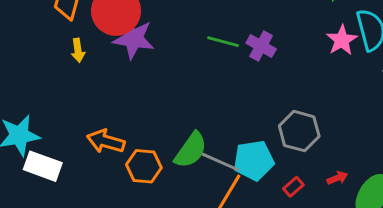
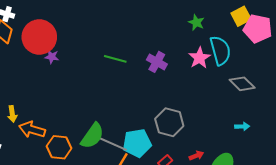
purple star: (134, 39) -> (52, 57), size x0.5
purple cross: (261, 46) -> (157, 62), moved
yellow arrow: (78, 50) -> (12, 114), moved

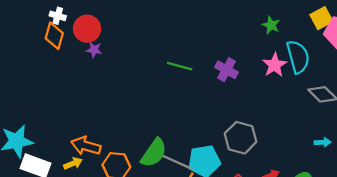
red circle: (39, 37) -> (87, 29), moved, size x0.7
purple star: (52, 57) -> (94, 50), moved
yellow arrow: (12, 114) -> (73, 163), moved, turned -105

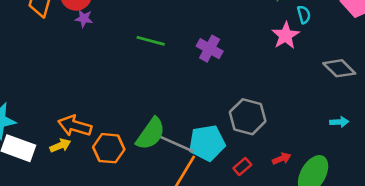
cyan semicircle: (298, 57) -> (304, 15), moved, size x0.5
green line: (180, 66) -> (151, 41), moved
purple cross: (227, 70) -> (210, 49), moved

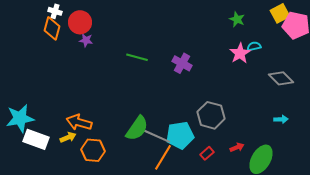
cyan semicircle: (304, 15) -> (254, 46), moved, turned -88
orange hexagon: (109, 148) -> (93, 150), moved

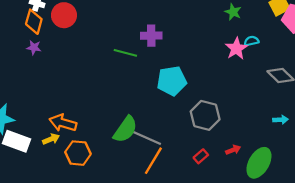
purple star: (86, 40) -> (34, 47), moved
purple cross: (182, 63) -> (151, 36), moved, turned -30
cyan pentagon: (180, 135) -> (172, 81), moved

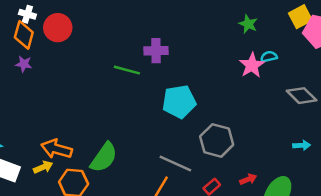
green semicircle: (125, 129) -> (104, 157), moved
gray line: (147, 138) -> (175, 164), moved

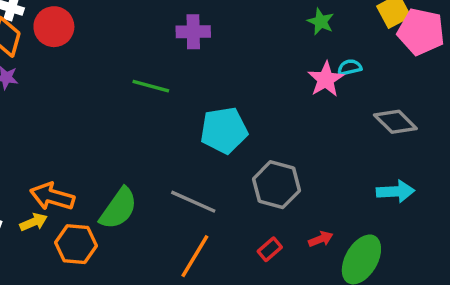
purple cross: (156, 51) -> (193, 32), moved
cyan arrow: (302, 145) -> (395, 191), size x1.5
gray line: (175, 164) -> (193, 202), moved

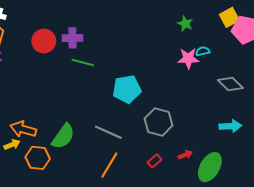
red circle: (54, 27) -> (44, 41), moved
purple cross: (193, 32) -> (72, 38), moved
pink star: (326, 79) -> (188, 58), turned 30

